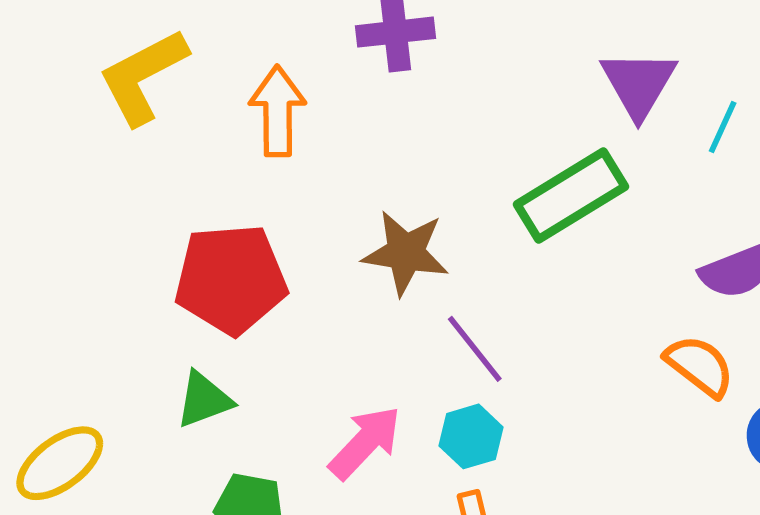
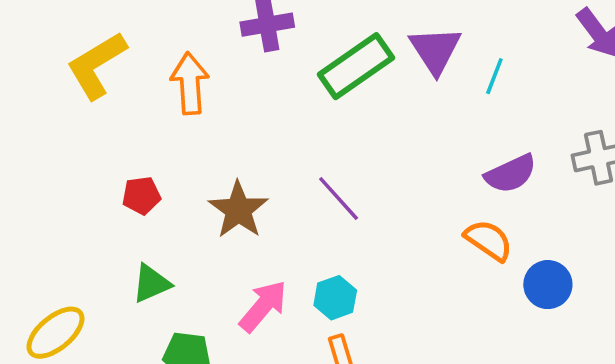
green rectangle: (571, 195) -> (356, 66), moved
brown star: (406, 253) -> (238, 210), moved, turned 30
red pentagon: (231, 279) -> (141, 195), moved, size x0.5
purple line: (475, 349) -> (339, 198), moved

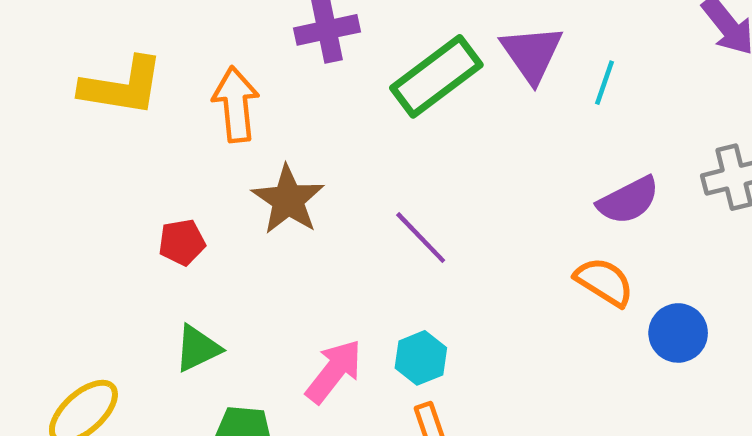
yellow L-shape: (97, 65) -> (122, 86), turned -138
brown star: (238, 210) -> (288, 200), moved

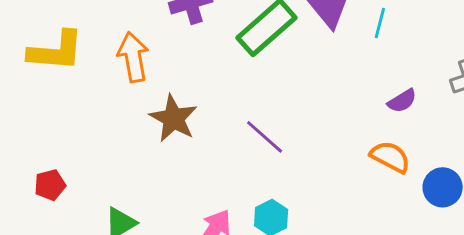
purple semicircle: (628, 200) -> (402, 101), size x0.7
red pentagon: (182, 242) -> (50, 185), moved

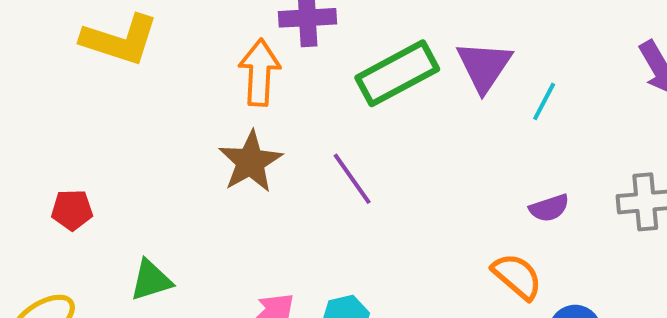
orange arrow: (133, 57) -> (260, 73), moved
purple line: (265, 137) -> (352, 179), moved

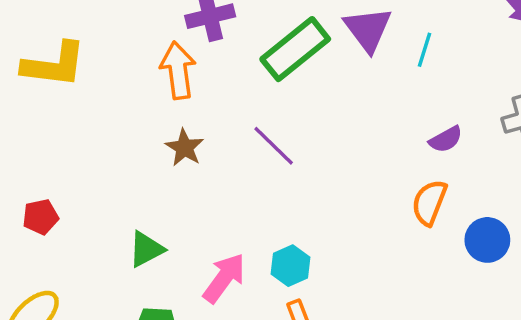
brown star: (250, 162) -> (185, 148), size x0.7
orange semicircle: (517, 276) -> (429, 203), turned -99
green triangle: (151, 280) -> (146, 249), moved

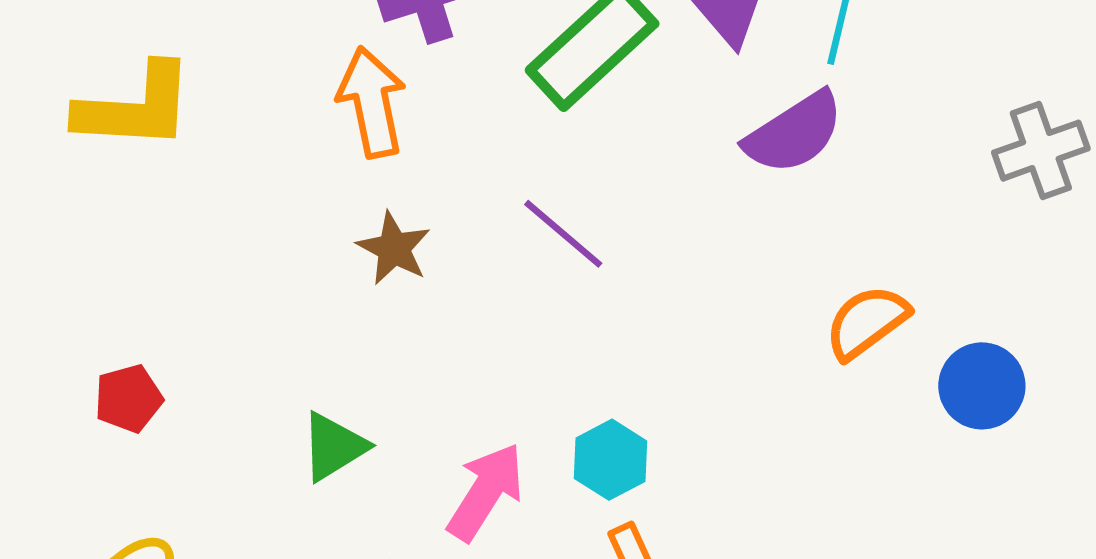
purple semicircle: (446, 139) -> (794, 133), moved, size x1.6
orange semicircle: (429, 203) -> (867, 322), turned 36

